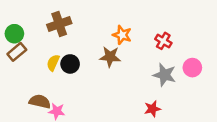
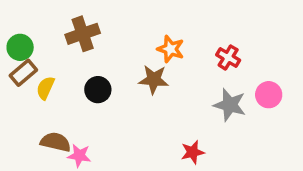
yellow semicircle: (53, 63) -> (45, 88), moved
red star: (152, 109) -> (193, 152), moved

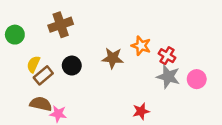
orange star: (171, 49) -> (141, 46), moved
red cross: (228, 57) -> (167, 56), moved
brown rectangle: (23, 73) -> (43, 75), moved
pink circle: (269, 95) -> (197, 79), moved

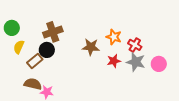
brown cross: (61, 25) -> (53, 32), moved
yellow semicircle: (33, 64) -> (19, 47), moved
black circle: (72, 66) -> (47, 50), moved
red star: (141, 111) -> (114, 61), moved

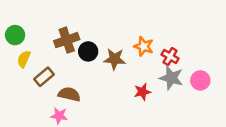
black circle: (47, 50) -> (88, 51), moved
red star: (114, 61) -> (142, 92), moved
brown semicircle: (33, 84) -> (69, 94), moved

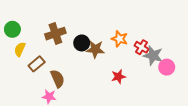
black circle: (88, 51) -> (82, 43), moved
gray star: (171, 78) -> (153, 56), moved
brown semicircle: (69, 94) -> (58, 79), turned 54

